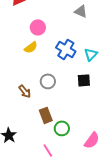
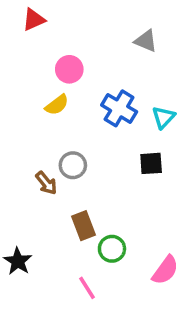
gray circle: (48, 81) -> (73, 165), moved

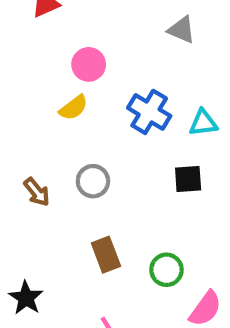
cyan triangle: (163, 117) -> (203, 123), turned 40
brown arrow: (46, 183) -> (37, 192), moved
green circle: (112, 249) -> (166, 270), moved

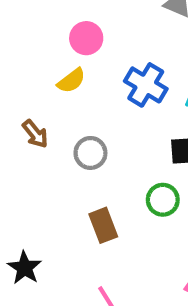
brown arrow: (37, 192) -> (35, 134), moved
green circle: (166, 270) -> (163, 200), moved

